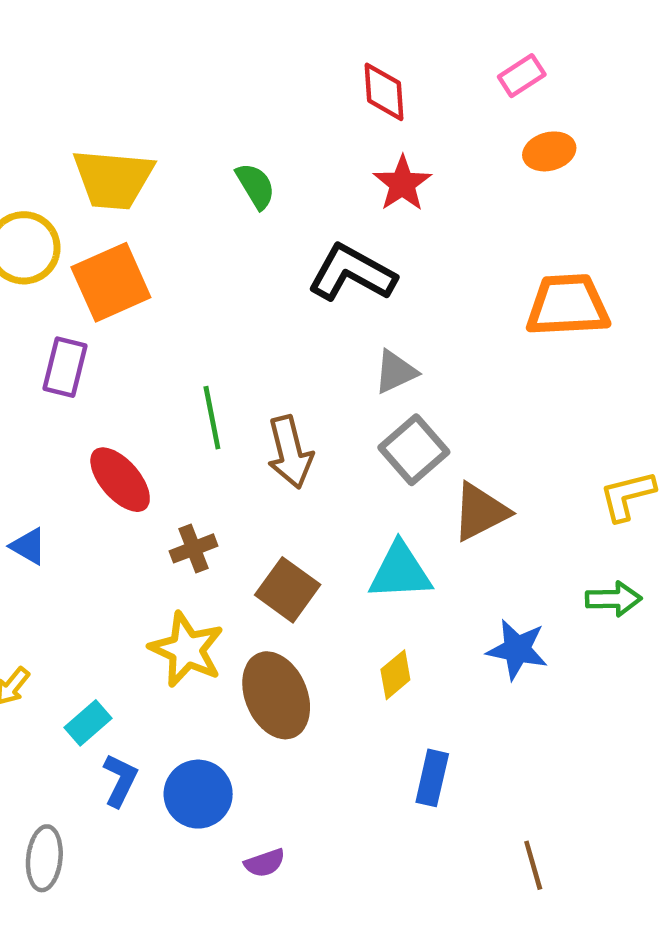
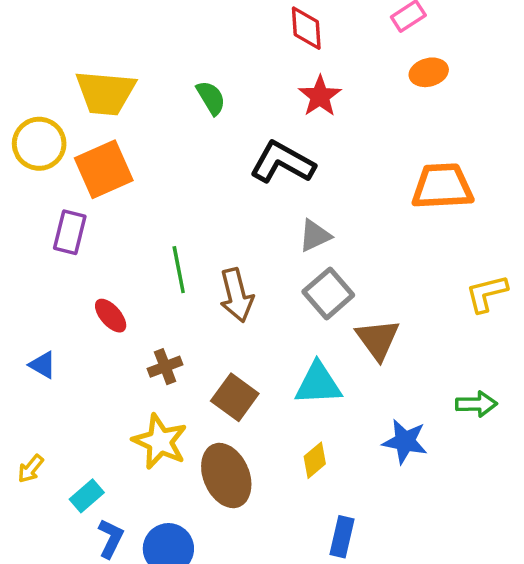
red ellipse: (120, 480) -> (111, 316), size x0.7
yellow L-shape: (627, 496) -> (487, 293), moved
brown triangle: (480, 512) -> (378, 339), turned -39

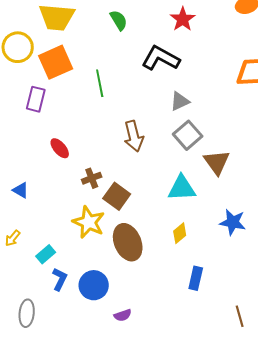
green line: (179, 270) -> (100, 83), moved
blue triangle: (43, 365) -> (21, 190), moved
brown square: (235, 397) -> (117, 196), moved

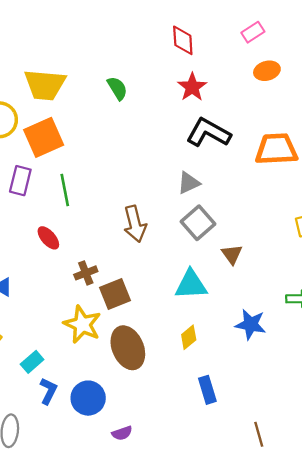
black L-shape: (161, 58) -> (209, 133), moved
green line: (100, 83) -> (65, 190), moved
brown triangle: (217, 162) -> (232, 254), size x0.7
brown square: (117, 196) -> (115, 294), turned 32
blue rectangle: (196, 278) -> (207, 390), turned -30

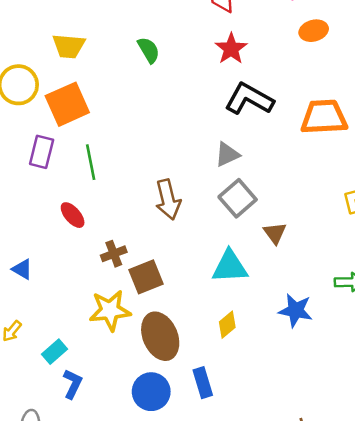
yellow trapezoid: (45, 85) -> (69, 46), size x0.7
yellow star: (82, 324) -> (110, 310), turned -30
blue rectangle: (207, 390) -> (203, 383), moved
blue circle: (88, 398) -> (151, 392), moved

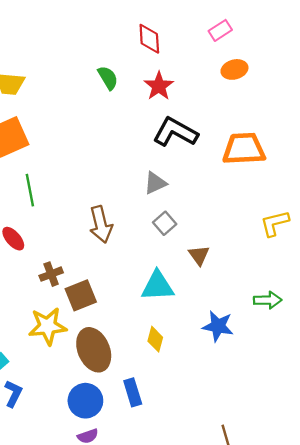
green semicircle: (149, 50) -> (108, 78), moved
gray square: (238, 198) -> (165, 223), size x0.7
yellow diamond: (227, 325) -> (155, 339), turned -35

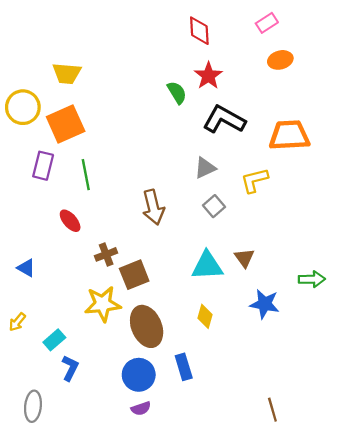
green semicircle: (108, 78) -> (177, 93), moved
yellow L-shape: (275, 223) -> (254, 180), moved
brown triangle: (199, 255) -> (244, 258), moved

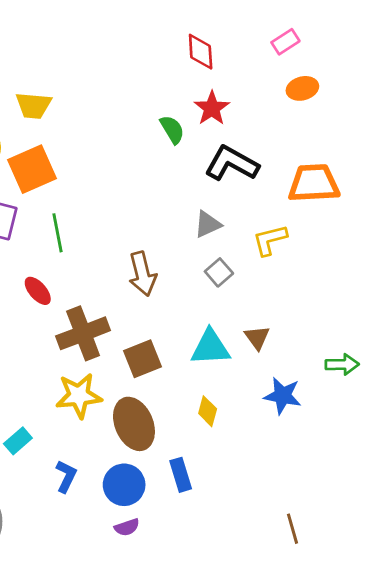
brown cross: (106, 254) -> (83, 333), size x1.8
brown square: (134, 275) -> (142, 359), moved
blue L-shape: (70, 368) -> (66, 476), moved

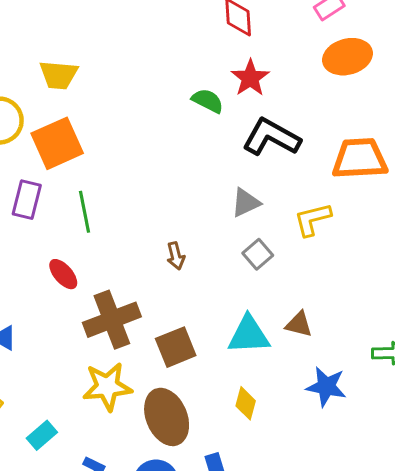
orange ellipse: (302, 88) -> (347, 57), size x1.4
green semicircle: (172, 129) -> (208, 101), turned -32
brown arrow: (142, 274) -> (176, 256), size x0.6
brown triangle: (257, 338) -> (299, 324), turned -40

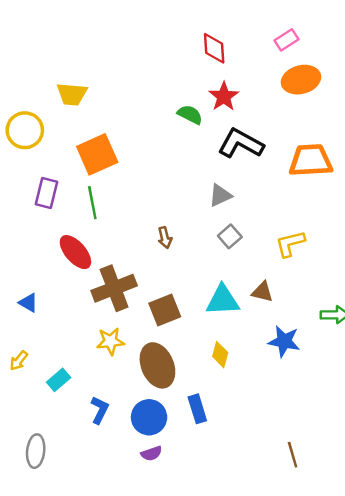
orange square: (57, 143) -> (97, 154), moved
yellow L-shape: (313, 219) -> (290, 244), moved
red ellipse: (63, 274) -> (75, 252), size x1.4
yellow star: (107, 387) -> (110, 341), size x0.7

